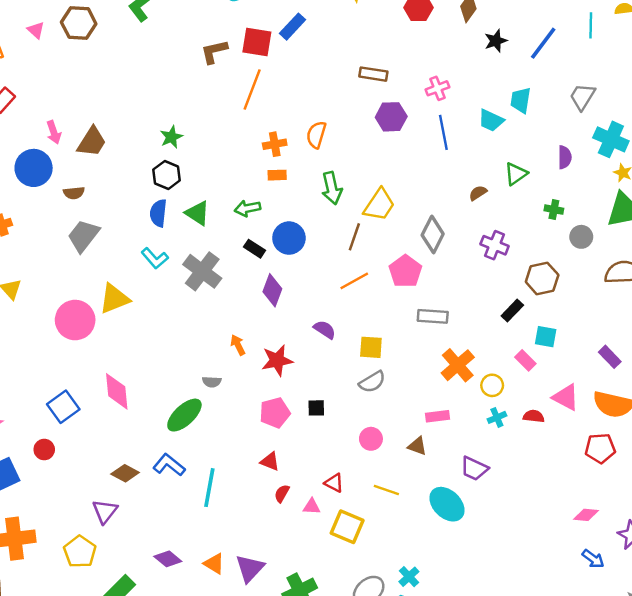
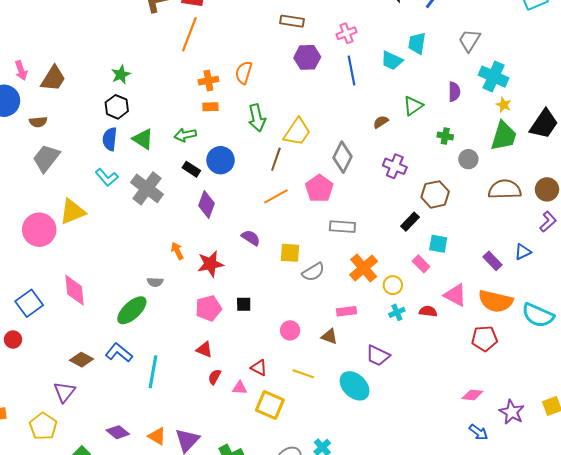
gray semicircle: (372, 382) -> (313, 272), moved

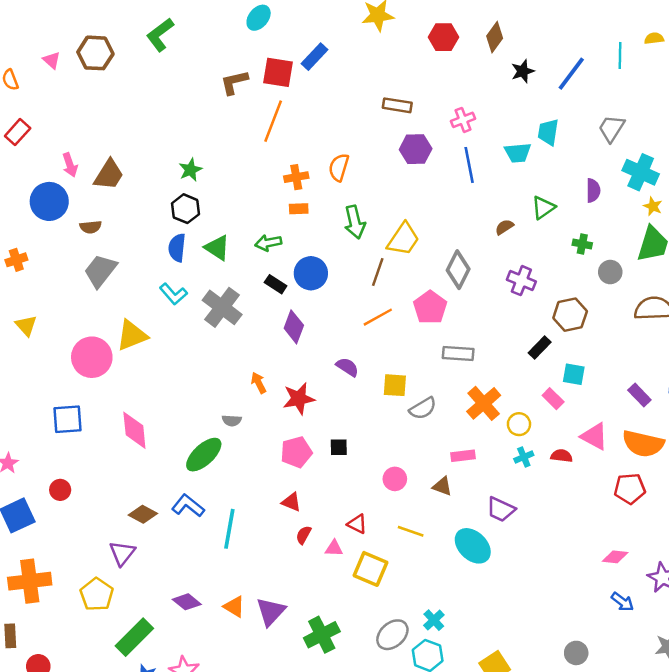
cyan trapezoid: (392, 60) -> (518, 153), turned -30
blue square: (29, 303) -> (67, 419), moved, turned 32

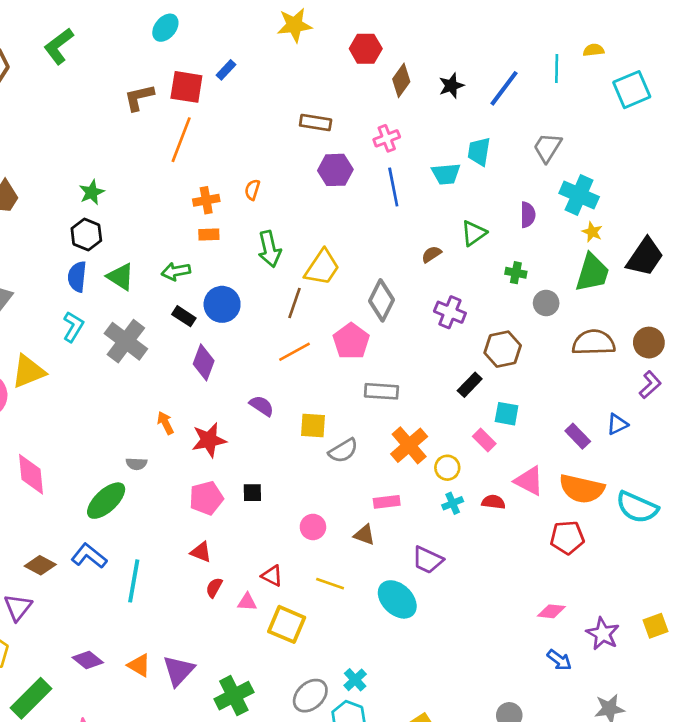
brown diamond: (495, 37) -> (401, 80), moved
blue rectangle: (315, 57) -> (226, 70), size x0.7
orange semicircle: (339, 167) -> (252, 190), size x0.7
cyan L-shape: (173, 294) -> (73, 327), turned -108

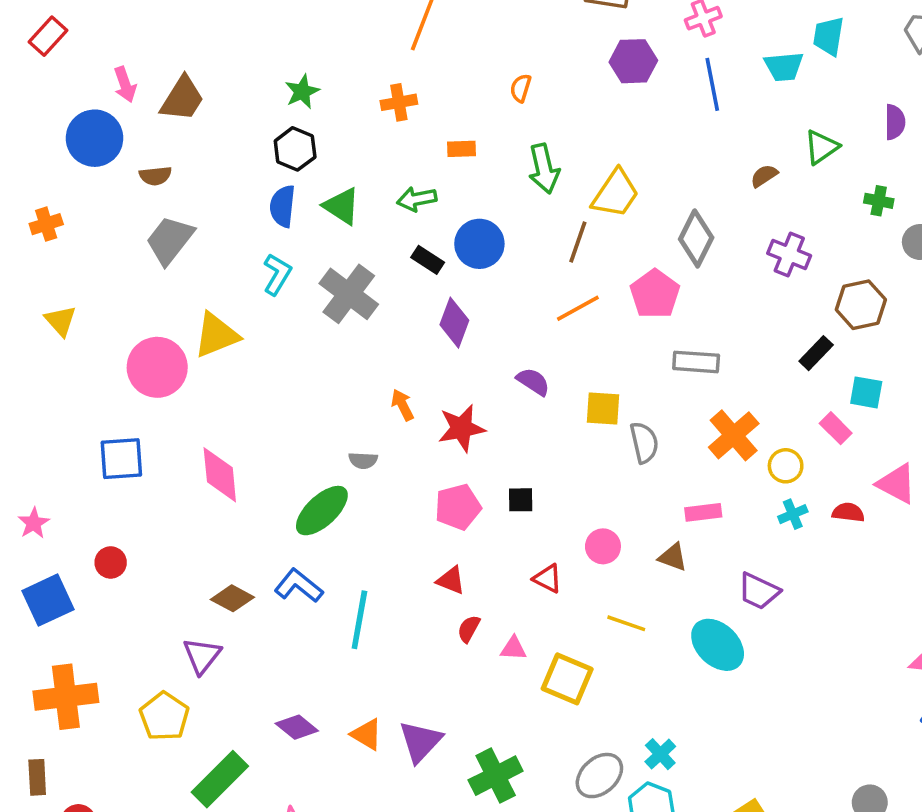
orange cross: (206, 200) -> (399, 102), moved
gray semicircle: (343, 451) -> (644, 443), turned -72
red triangle: (272, 576) -> (547, 579), moved

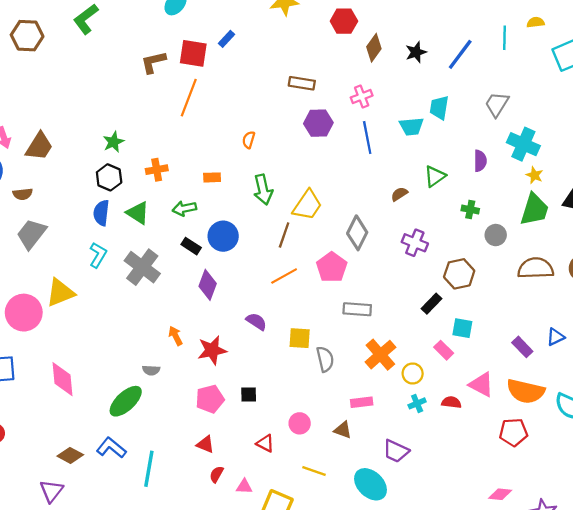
orange cross: (399, 102) -> (157, 170), moved

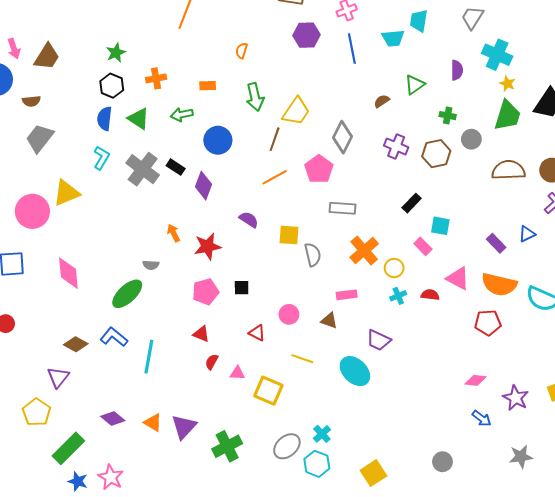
black rectangle: (191, 246) -> (176, 167), moved
brown hexagon: (459, 274) -> (436, 154), moved

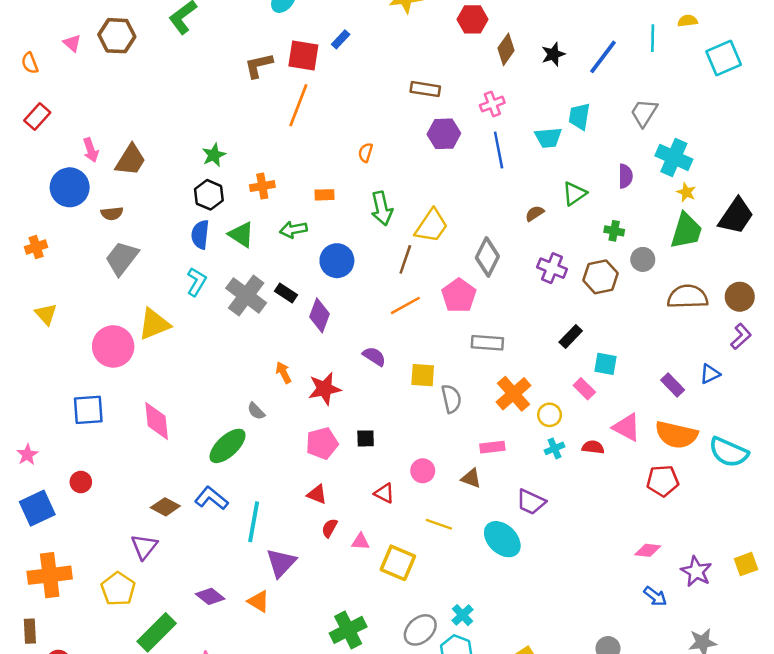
gray semicircle: (151, 265) -> (256, 411), turned 42
purple triangle: (184, 427) -> (281, 563), moved

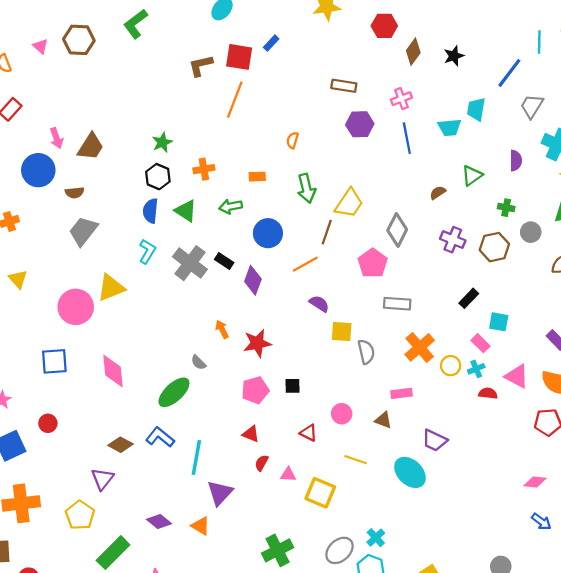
blue line: (603, 57) -> (509, 73), moved
orange line: (405, 305) -> (305, 264), moved
purple semicircle: (374, 356) -> (319, 304), moved
cyan cross: (555, 448) -> (476, 369), moved

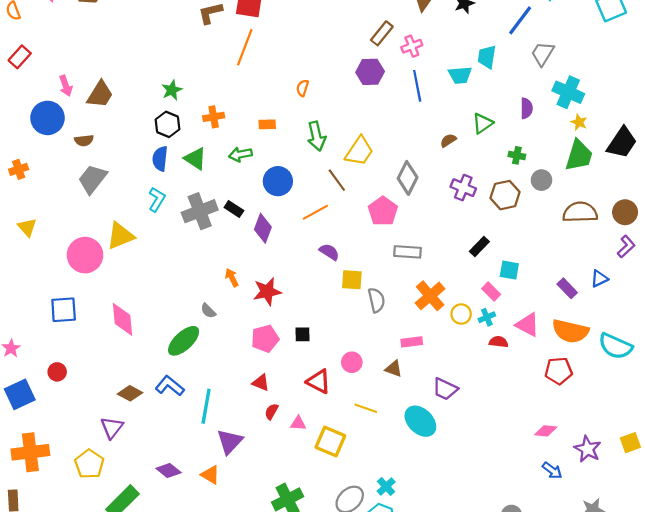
brown rectangle: (344, 86) -> (382, 33), moved, turned -60
brown line: (327, 232) -> (337, 180), turned -55
gray cross: (190, 263) -> (200, 211), turned 32
red triangle: (309, 433) -> (319, 382), size x1.4

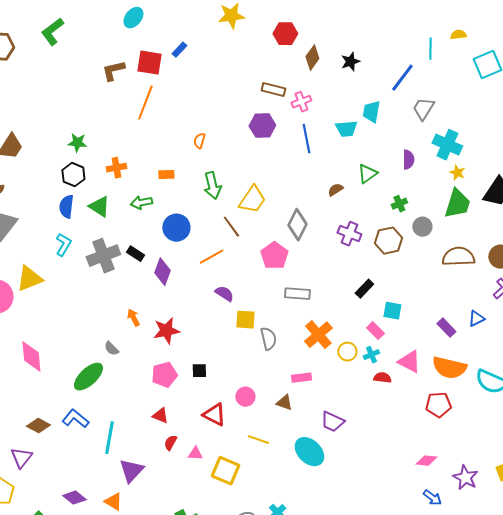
brown rectangle: (382, 33) -> (273, 90), turned 65
green star: (172, 90) -> (77, 143), turned 30
green cross: (517, 155) -> (399, 204), turned -35

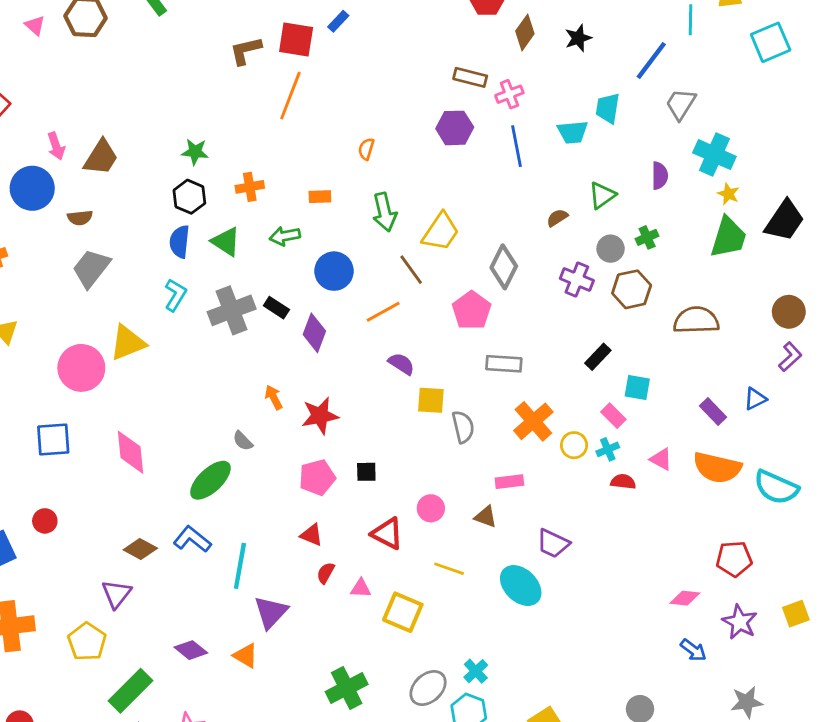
gray circle: (422, 227) -> (611, 249), moved
brown semicircle: (458, 257) -> (696, 320), moved
pink triangle: (409, 362) -> (661, 459), size x0.7
red pentagon: (438, 405) -> (734, 559), moved

